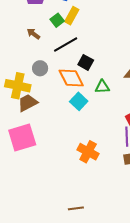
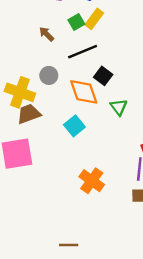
green triangle: (102, 87) -> (119, 107), turned 49
cyan square: (79, 101) -> (74, 126), moved

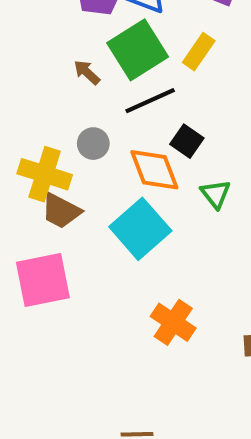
yellow rectangle: (94, 19) -> (199, 52), moved
green square: (76, 22) -> (138, 50), size x2.0
brown trapezoid: (29, 114) -> (61, 211), turned -130
cyan square: (74, 126) -> (140, 229), size x1.6

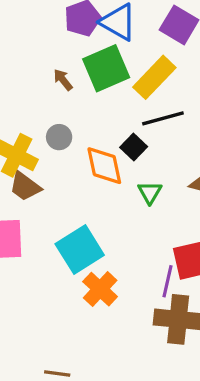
yellow rectangle: (199, 52) -> (154, 77), size x1.5
black line: (150, 101) -> (163, 118), moved
cyan square: (140, 229) -> (80, 250), moved

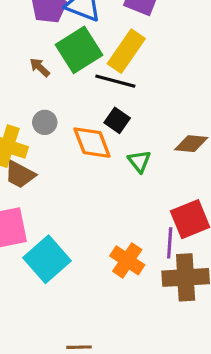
black line: (163, 118) -> (115, 81), moved, turned 39
cyan square: (80, 250) -> (47, 259), moved
orange cross: (100, 289) -> (127, 260), moved

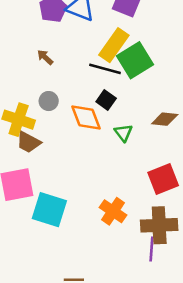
green square: (79, 50) -> (135, 60), moved
purple line: (170, 243) -> (152, 249), moved
cyan square: (47, 259) -> (49, 210), turned -32

